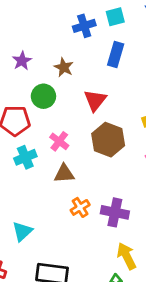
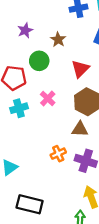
brown triangle: (64, 174) -> (80, 129), moved

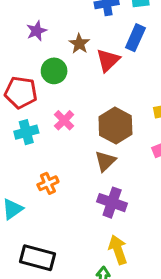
red triangle: (80, 69) -> (108, 60), moved
brown triangle: (80, 129) -> (105, 161), turned -48
orange cross: (58, 154) -> (48, 183), moved

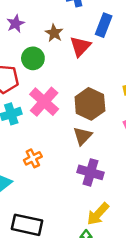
pink cross: (64, 120) -> (44, 102), size x1.6
yellow arrow: (118, 250) -> (98, 214), turned -115

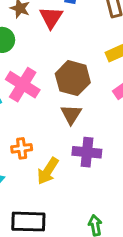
orange cross: (33, 158) -> (22, 148), turned 30
yellow arrow: (98, 214) -> (48, 171), moved

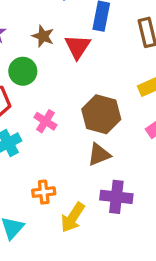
pink cross: (23, 85) -> (45, 121), size x0.6
brown triangle: (71, 114) -> (99, 155), turned 35

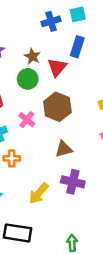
green circle: (23, 71) -> (28, 79), moved
brown hexagon: (101, 114) -> (57, 107), moved
orange cross: (44, 192) -> (12, 158), moved

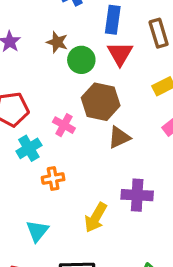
red triangle: (57, 67) -> (120, 54), moved
green circle: (28, 79) -> (81, 60), moved
brown triangle: (64, 149) -> (119, 137), moved

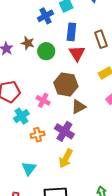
brown star: (57, 42) -> (28, 43), moved
green circle: (81, 60) -> (46, 51), moved
purple cross: (137, 195) -> (64, 131), moved, turned 30

